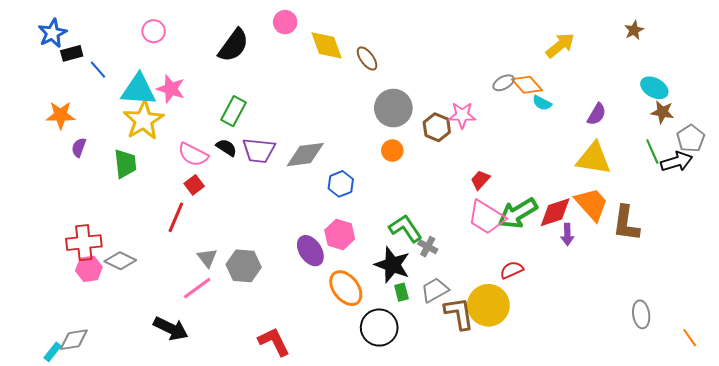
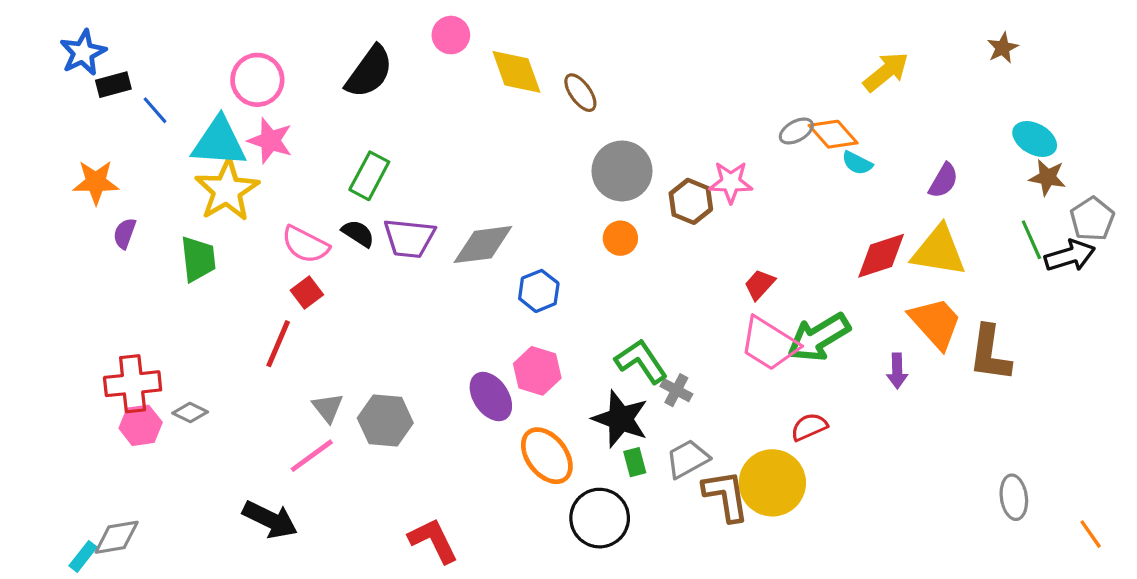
pink circle: (154, 31) -> (257, 80), moved, size x1.4
red diamond: (555, 212) -> (881, 256), moved
gray diamond: (120, 261) -> (190, 412), size x0.7

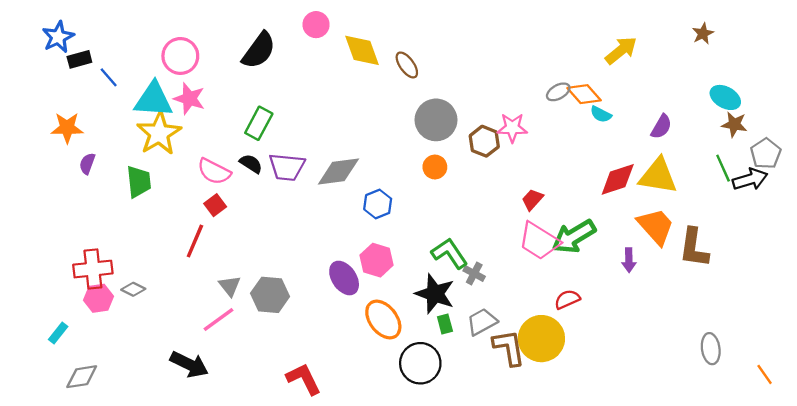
cyan rectangle: (83, 556) -> (58, 333), moved

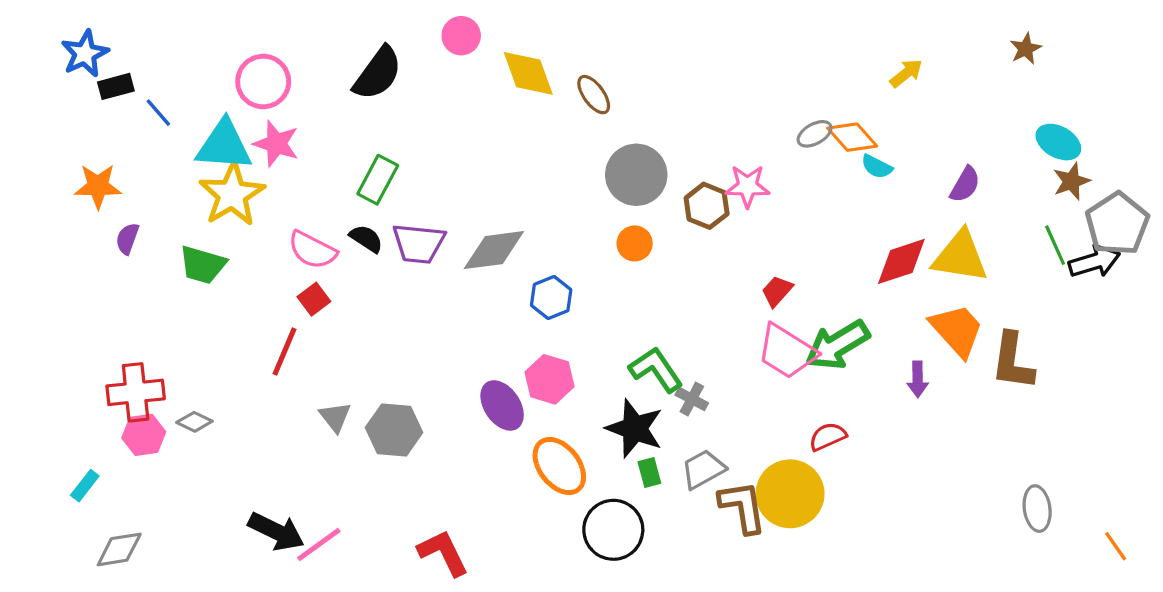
yellow arrow: (621, 50) -> (906, 73), size x0.7
brown star: (734, 124) -> (1071, 181), turned -30
gray pentagon: (766, 154) -> (1117, 224), size x1.4
green trapezoid: (139, 182) -> (203, 265), turned 112
pink line: (218, 320) -> (319, 545), moved

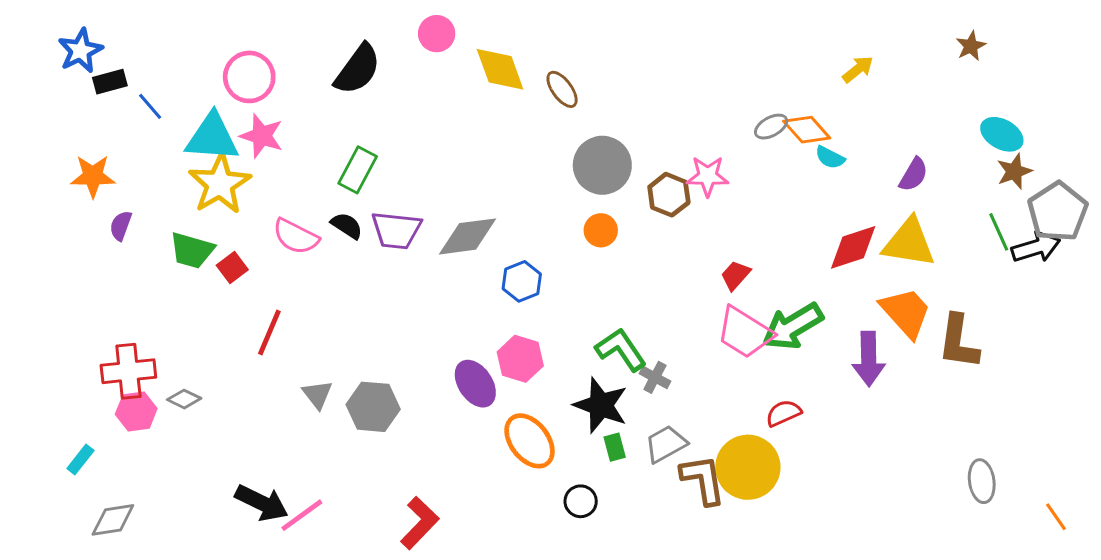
red square: (314, 299) -> (232, 267), moved
purple arrow: (918, 379) -> (869, 359), size x1.6
black circle: (613, 530) -> (581, 501), size x0.6
red L-shape: (443, 553) -> (420, 523), turned 70

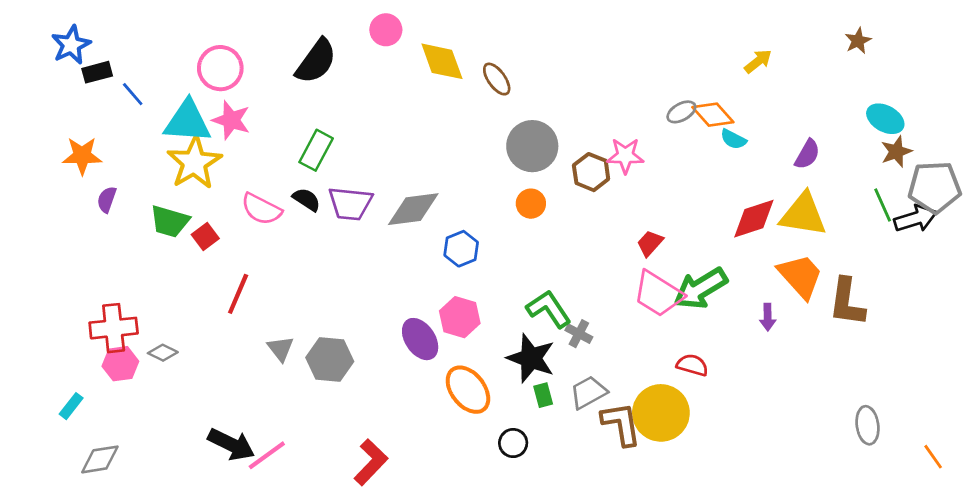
gray pentagon: (1058, 212) -> (935, 187), turned 30
purple arrow: (869, 359) -> (768, 317), size x0.6
red semicircle: (783, 413) -> (692, 365), turned 40

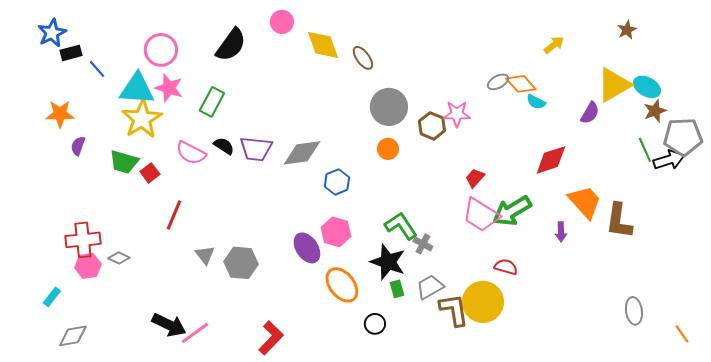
green rectangle: (316, 150) -> (212, 102), moved
yellow triangle: (803, 215) -> (614, 85), moved, turned -39

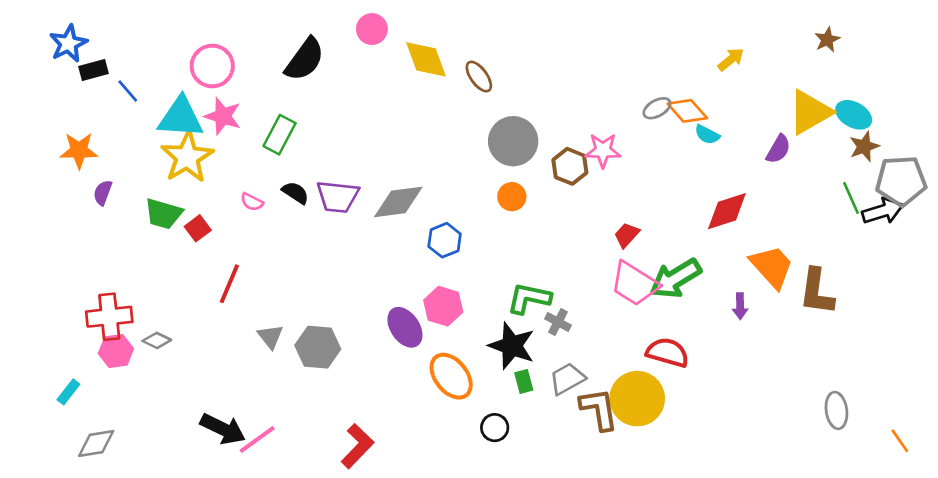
pink semicircle: (191, 153) -> (252, 202), size x0.6
green L-shape: (401, 226) -> (529, 298), turned -44
red semicircle: (506, 267) -> (668, 352), size x1.4

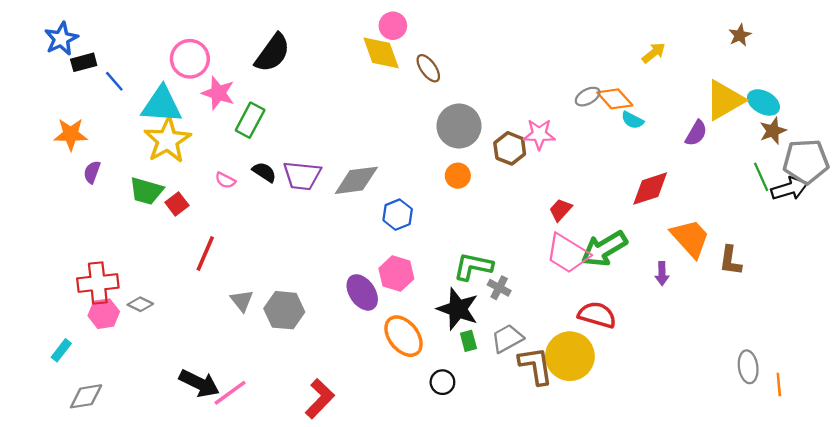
pink circle: (372, 29) -> (393, 26), moved
pink star: (223, 116) -> (218, 93), moved
brown L-shape: (817, 292) -> (730, 261), size x0.7
orange line: (900, 441) -> (779, 385), moved, turned 30

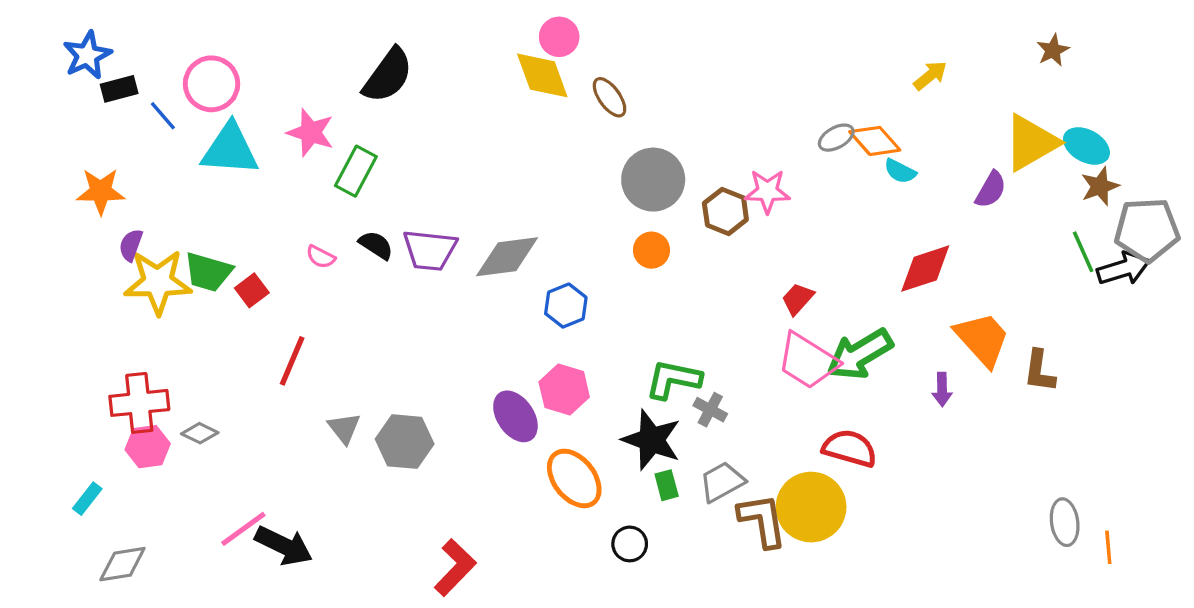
pink circle: (190, 59) -> (211, 84), moved
yellow star: (167, 140) -> (158, 282), moved, turned 30
pink line: (230, 393) -> (243, 529), moved

